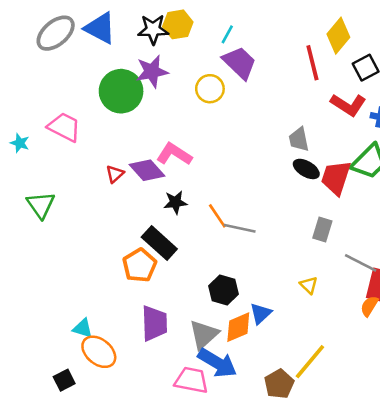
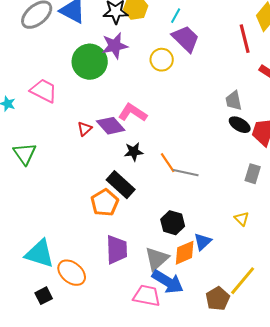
cyan triangle: (83, 328) -> (40, 254), moved, size x1.8

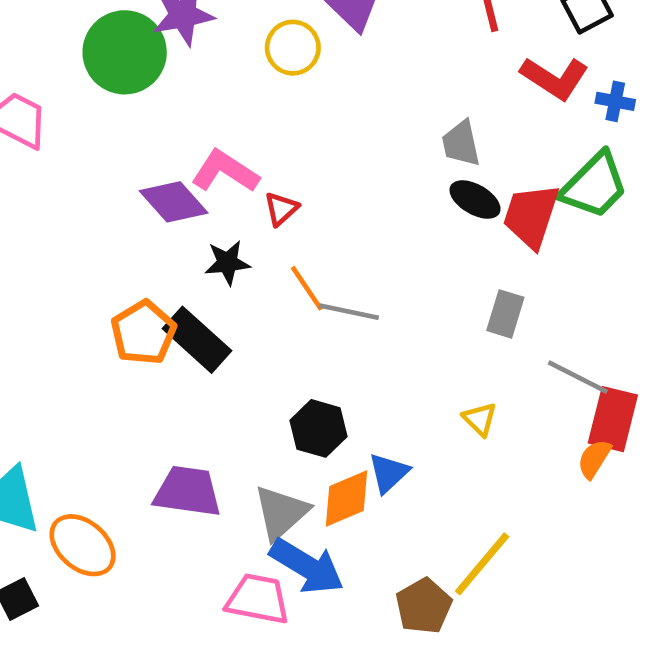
red triangle: (85, 129) -> (281, 209), moved
orange pentagon: (105, 203) -> (143, 333), moved
purple trapezoid: (117, 250) -> (188, 492), turned -80

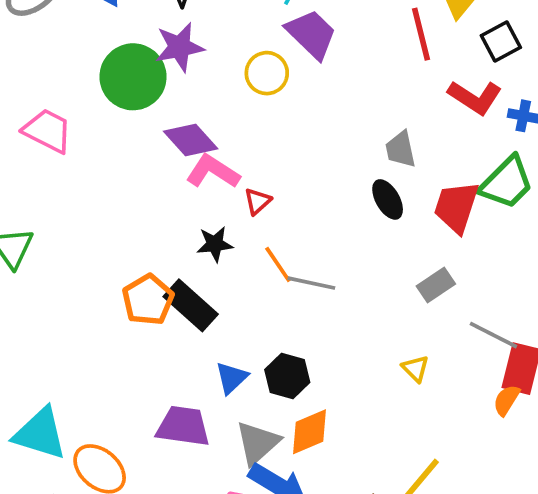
black ellipse: (475, 199) -> (388, 199), moved, turned 30
purple diamond: (174, 202) -> (191, 140), moved
gray rectangle: (505, 314) -> (436, 285), turned 39
blue triangle: (389, 473) -> (231, 378), moved

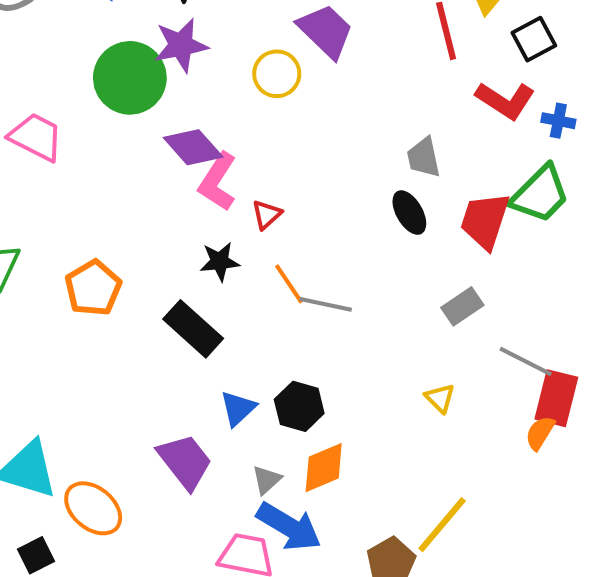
pink L-shape: (213, 172) -> (218, 182), turned -90
orange pentagon: (148, 300) -> (93, 288), moved
purple trapezoid: (183, 426) -> (185, 461), turned 44
gray triangle: (257, 443) -> (267, 480), size x0.6

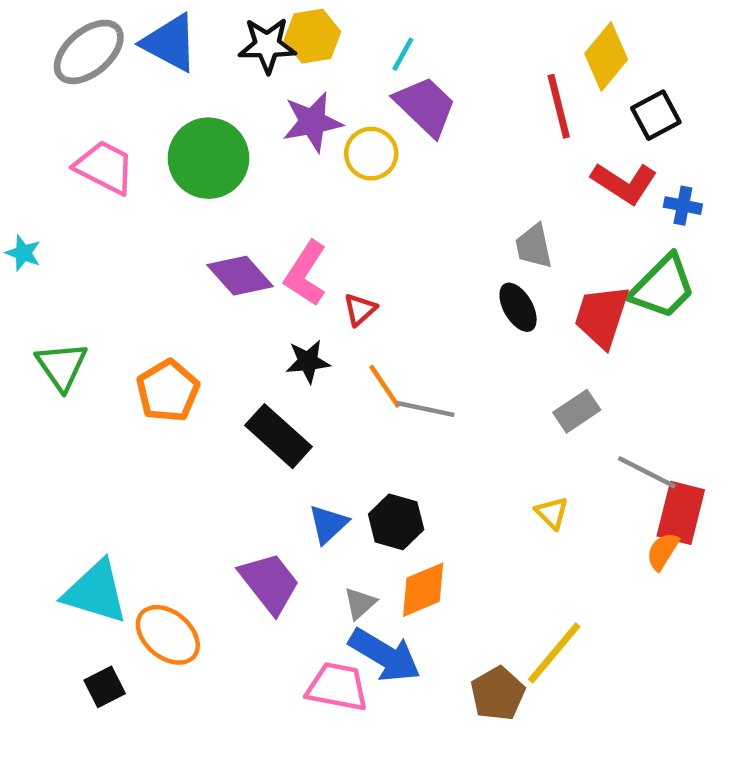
purple star: (181, 45) -> (312, 122), moved
pink trapezoid: (36, 137) -> (105, 167), moved
purple diamond: (193, 147) -> (240, 276), moved

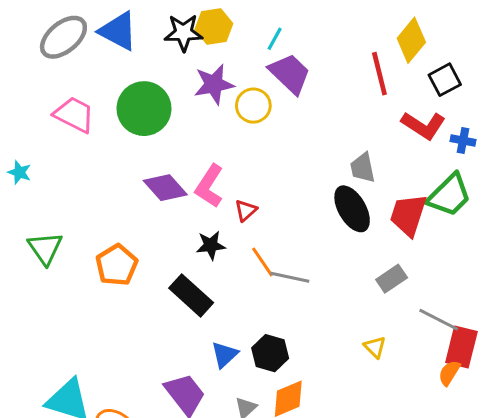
black ellipse: (518, 307) -> (352, 209), size x1.4

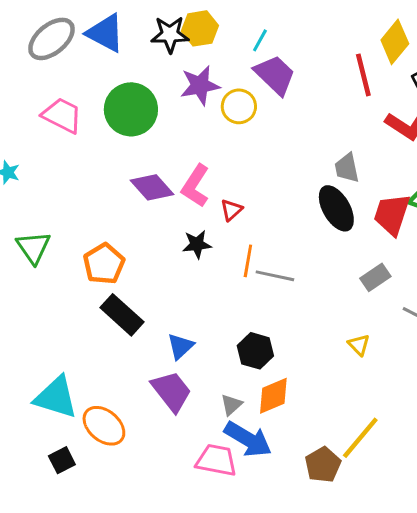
orange line: (262, 262) -> (248, 261), turned 44
black rectangle: (191, 295) -> (122, 315), moved
blue triangle: (224, 355) -> (180, 346), moved

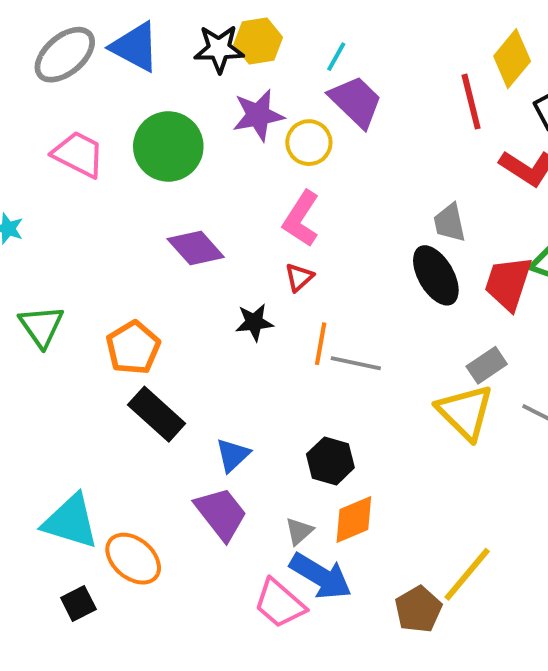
pink L-shape: (195, 186) -> (301, 219), moved
yellow triangle: (359, 345) -> (465, 412), moved, size x2.0
pink trapezoid: (216, 460) -> (280, 604), turned -150

